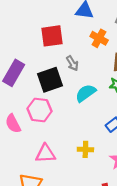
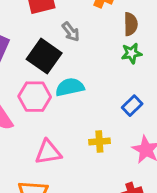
black square: (50, 80) -> (44, 56), turned -30
cyan semicircle: (86, 93) -> (70, 87), moved, turned 30

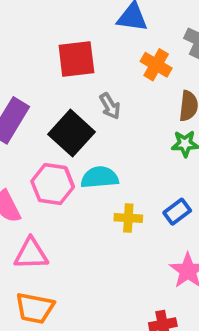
yellow cross: (99, 142) -> (128, 218), moved
pink triangle: (48, 152) -> (31, 254), moved

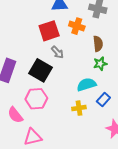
red square: (76, 59) -> (49, 31), moved
cyan semicircle: (100, 177) -> (86, 85), moved

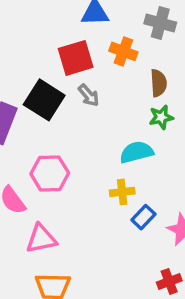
black square: (41, 70) -> (44, 100), moved
blue rectangle: (103, 99) -> (143, 217), moved

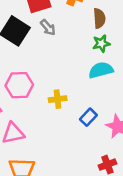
cyan semicircle: (136, 152) -> (101, 70), moved
yellow cross: (122, 192) -> (58, 99), moved

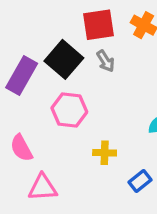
pink hexagon: (19, 85) -> (69, 110), moved

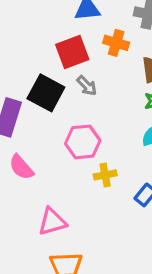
pink hexagon: (69, 110) -> (83, 142), moved
pink semicircle: (21, 148) -> (21, 167), moved

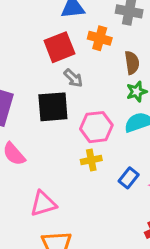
black square: (46, 93) -> (53, 107), moved, turned -32
pink hexagon: (83, 142) -> (96, 127), moved

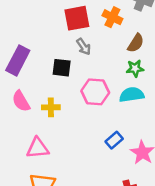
brown semicircle: (132, 63) -> (136, 43), turned 30
black square: (53, 107) -> (62, 68), size x0.7
yellow cross: (91, 160) -> (51, 107), moved

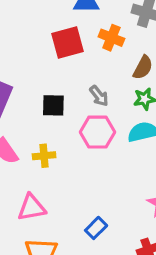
gray arrow: (84, 47) -> (99, 96), moved
blue rectangle: (114, 140) -> (96, 228), moved

